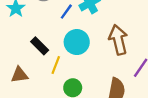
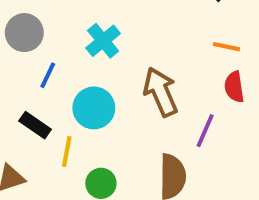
blue line: (66, 12) -> (48, 75), moved

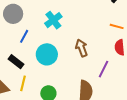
brown arrow: (161, 92) -> (82, 48), size x0.7
yellow line: (67, 151) -> (23, 83), moved

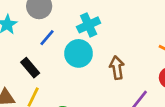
cyan circle: (47, 54) -> (79, 53), moved

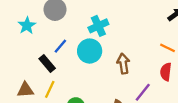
blue line: (47, 38) -> (60, 46), moved

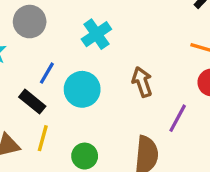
cyan circle: (90, 51) -> (82, 89), moved

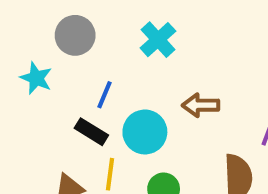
brown arrow: (142, 82) -> (201, 105), moved, turned -64
cyan circle: (82, 89) -> (145, 132), moved

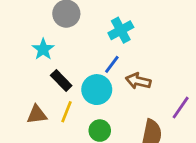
cyan star: (36, 78) -> (43, 49), moved
blue line: (104, 95) -> (112, 64), moved

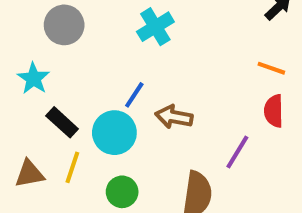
cyan cross: (121, 30) -> (155, 27), moved

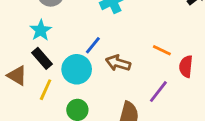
orange line: (271, 68) -> (162, 50), moved
cyan star: (33, 78) -> (41, 30), moved
brown triangle: (29, 174) -> (17, 76), moved, turned 35

